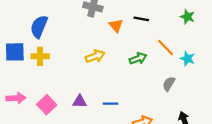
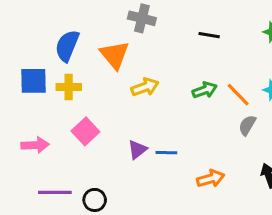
orange triangle: (116, 26) -> (114, 55), moved, size x1.5
orange line: (165, 48) -> (238, 95), moved
purple triangle: (80, 101) -> (137, 150), moved, turned -40
pink square: (47, 105) -> (85, 131), moved

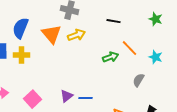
yellow arrow: (145, 87) -> (76, 35), moved
orange line: (238, 95) -> (130, 48), moved
pink square: (85, 131) -> (32, 99), moved

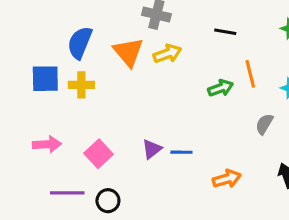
orange line: (130, 48) -> (250, 74), turned 30

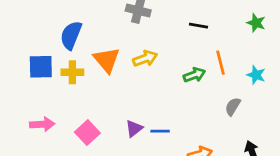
orange triangle: (128, 52) -> (107, 60), moved
yellow arrow: (167, 54) -> (145, 59), moved

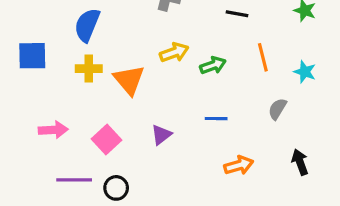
orange triangle: (107, 60) -> (129, 80), moved
blue square: (41, 67) -> (32, 56), moved
green arrow: (194, 75) -> (213, 65), moved
blue line: (160, 131) -> (216, 119), moved

